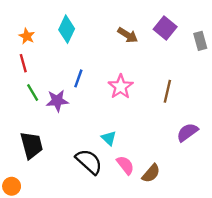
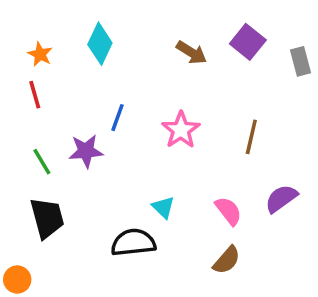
green line: (33, 92) -> (42, 162), moved
black semicircle: (89, 162) -> (133, 243), turned -48
pink semicircle: (125, 165) -> (228, 211), moved

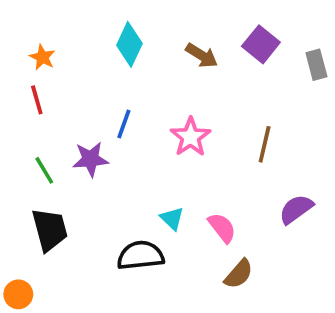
cyan diamond: (100, 44) -> (129, 44), moved
pink semicircle: (228, 211) -> (222, 228), moved

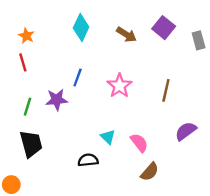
green line: (44, 170) -> (28, 107), turned 48
black semicircle: (141, 255) -> (88, 160), size x0.7

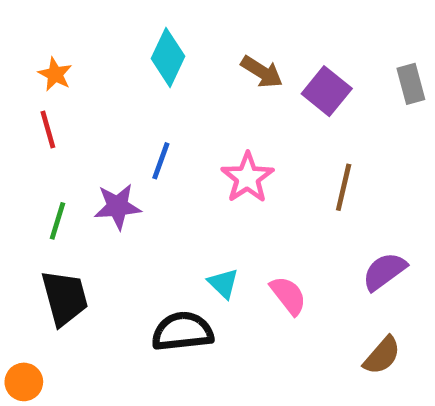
purple square: (164, 28) -> (327, 91), moved
black semicircle: (88, 160) -> (182, 331), size x1.4
brown semicircle: (150, 172) -> (382, 355), moved

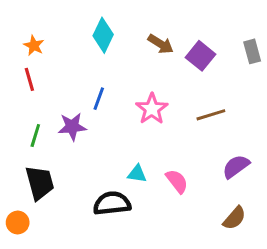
brown line: (344, 187) -> (211, 115), turned 60
cyan triangle: (223, 283) -> (137, 174), turned -36
orange circle: (24, 382) -> (18, 222), moved

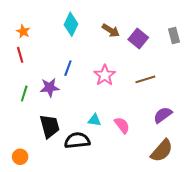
black trapezoid: (40, 183) -> (50, 126), moved
brown semicircle: (234, 218) -> (162, 151), size x1.4
orange circle: (18, 222) -> (20, 157), moved

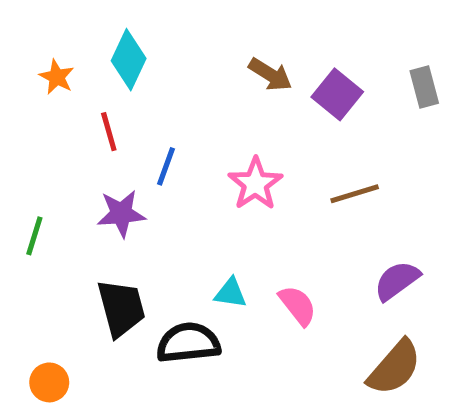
cyan diamond: (71, 24) -> (129, 60), moved
red line: (20, 55) -> (109, 132), moved
green line: (24, 94) -> (34, 236), moved

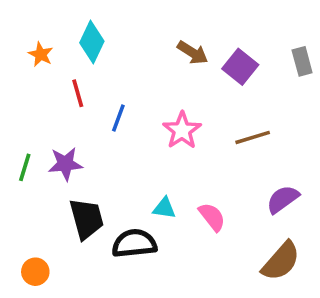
purple star: (121, 214) -> (65, 164), moved

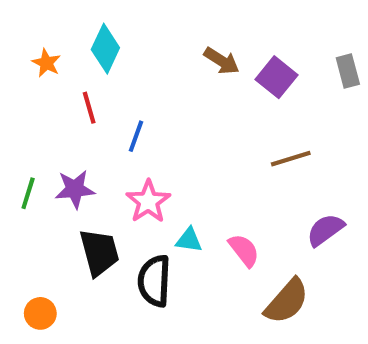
pink star: (182, 130) -> (148, 201), moved
black semicircle: (134, 243) -> (154, 281), turned -81
brown semicircle: (281, 261) -> (287, 301), moved

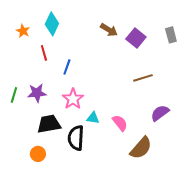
black trapezoid: (99, 252) -> (49, 124), turned -85
orange circle: (40, 313) -> (38, 154), moved

